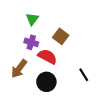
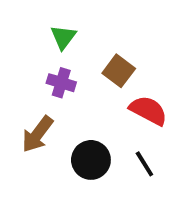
red semicircle: (47, 57) -> (148, 110), moved
black line: (84, 75) -> (144, 164), moved

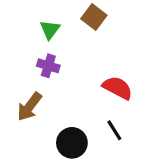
brown square: (119, 71) -> (94, 17), moved
black circle: (91, 160) -> (72, 143), moved

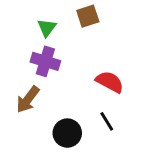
brown square: (94, 17) -> (88, 16), turned 35
purple cross: (48, 66) -> (45, 61), size x1.4

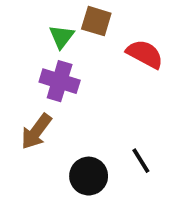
brown square: (88, 16) -> (96, 21), moved, turned 35
red semicircle: (110, 82) -> (145, 54), moved

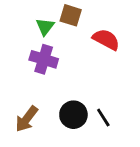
brown arrow: (36, 131) -> (27, 119), moved
black circle: (89, 176) -> (73, 115), moved

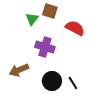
purple cross: (44, 59) -> (45, 47), moved
brown arrow: (27, 119) -> (19, 70), moved, turned 30

